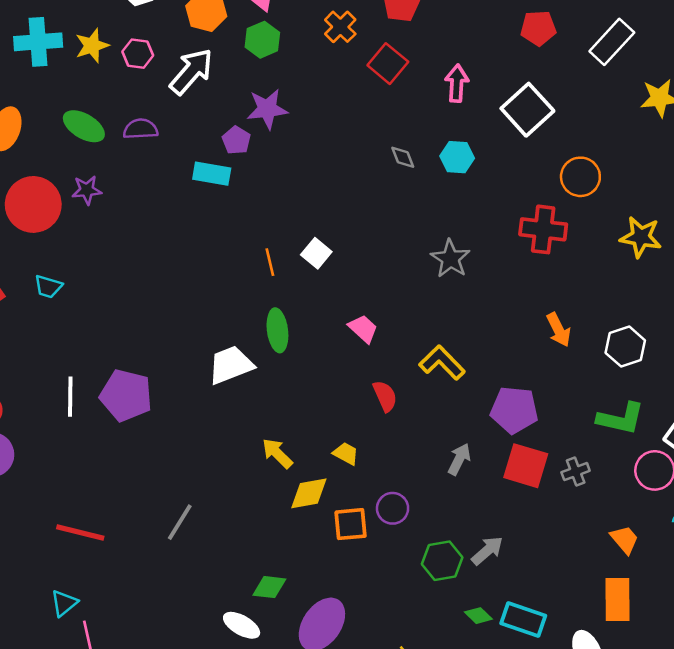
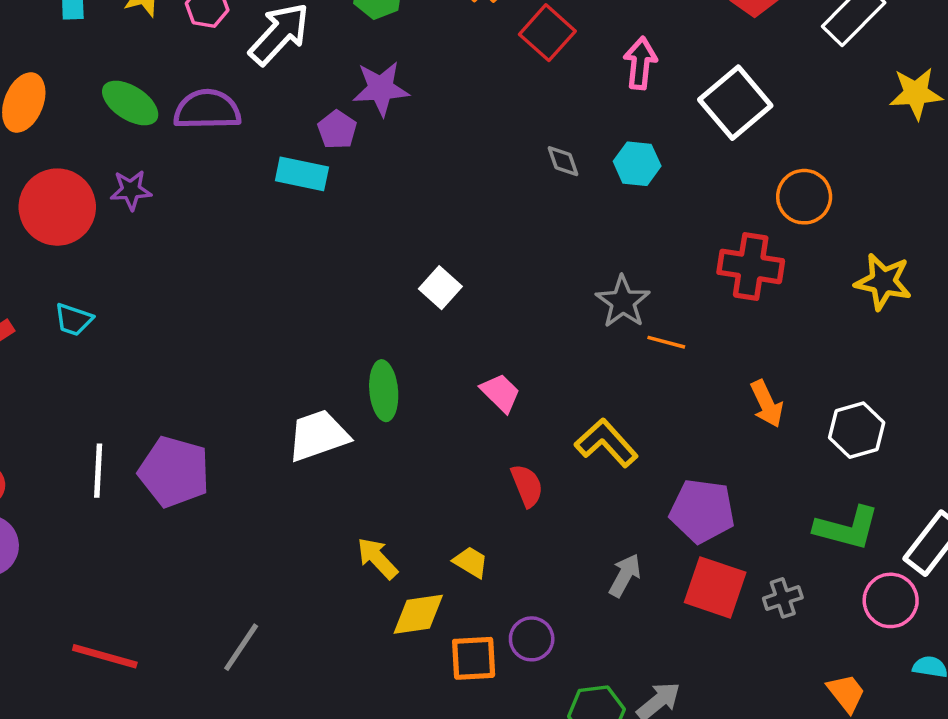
purple semicircle: (141, 129) -> (207, 110), size x1.4
orange line: (270, 262) -> (666, 342), moved, turned -64

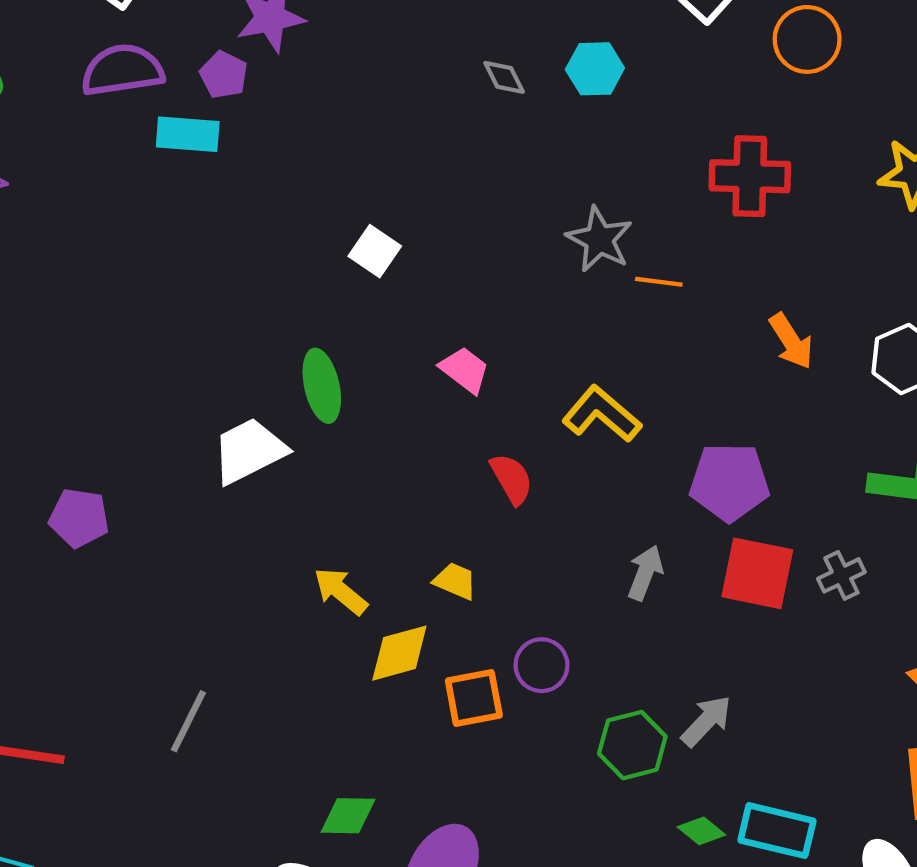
purple semicircle: (207, 110) -> (122, 70), moved
orange circle: (804, 197) -> (807, 39), moved
purple pentagon: (174, 472) -> (79, 518), size x0.7

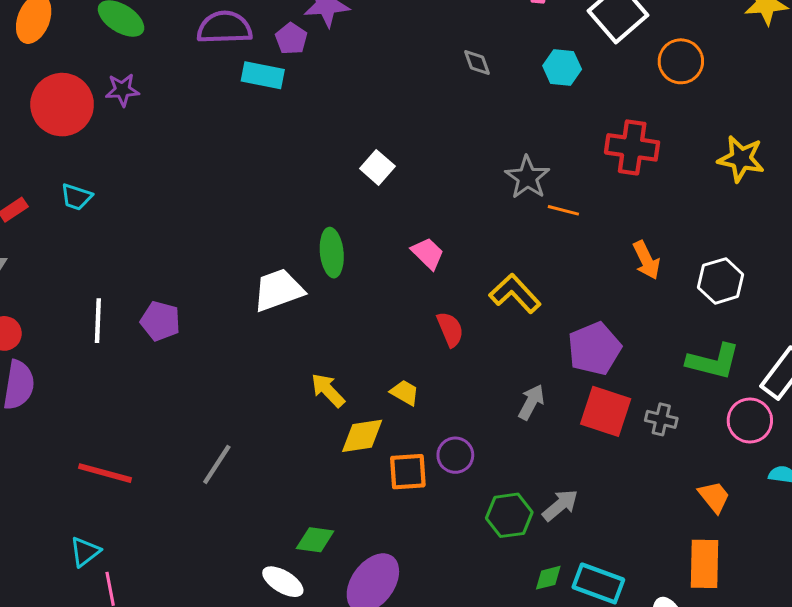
cyan hexagon: (595, 69) -> (562, 68), moved
purple pentagon: (729, 482) -> (594, 349), turned -30
gray cross: (841, 575) -> (661, 419), turned 32
green diamond: (701, 831) -> (548, 578), turned -60

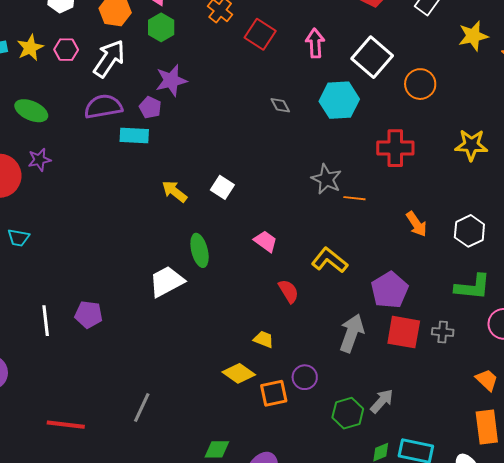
cyan hexagon: (562, 68) -> (339, 100), size x1.5
yellow arrow: (328, 390) -> (174, 191), moved
gray arrow: (531, 402) -> (352, 333), size x1.5
yellow diamond: (362, 436) -> (239, 373), turned 52

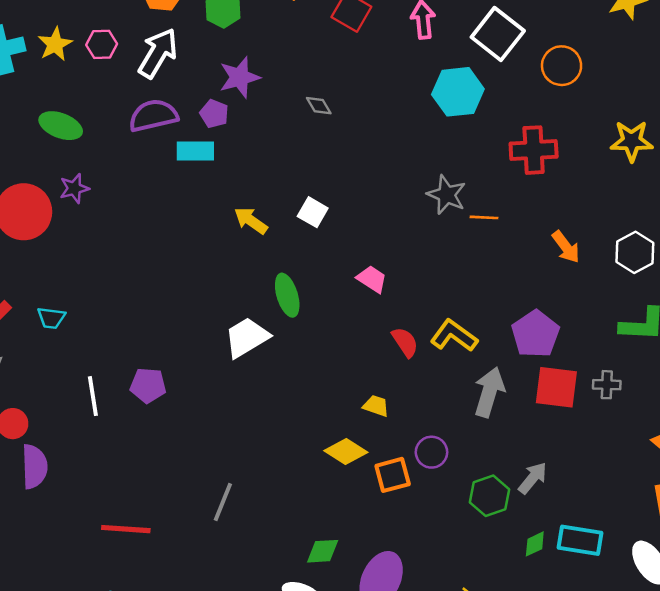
gray diamond: (280, 105) -> (319, 106), moved
cyan trapezoid: (18, 238) -> (51, 318), moved
yellow L-shape: (330, 260) -> (454, 336), moved

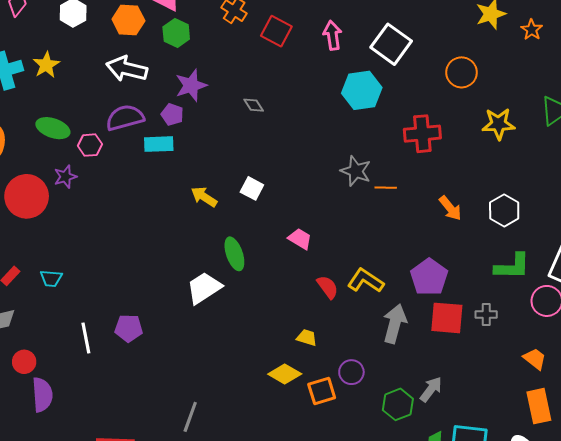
pink hexagon: (102, 44) -> (90, 145), moved
white arrow: (158, 53) -> (127, 69), turned -105
orange circle: (562, 66) -> (462, 72), moved

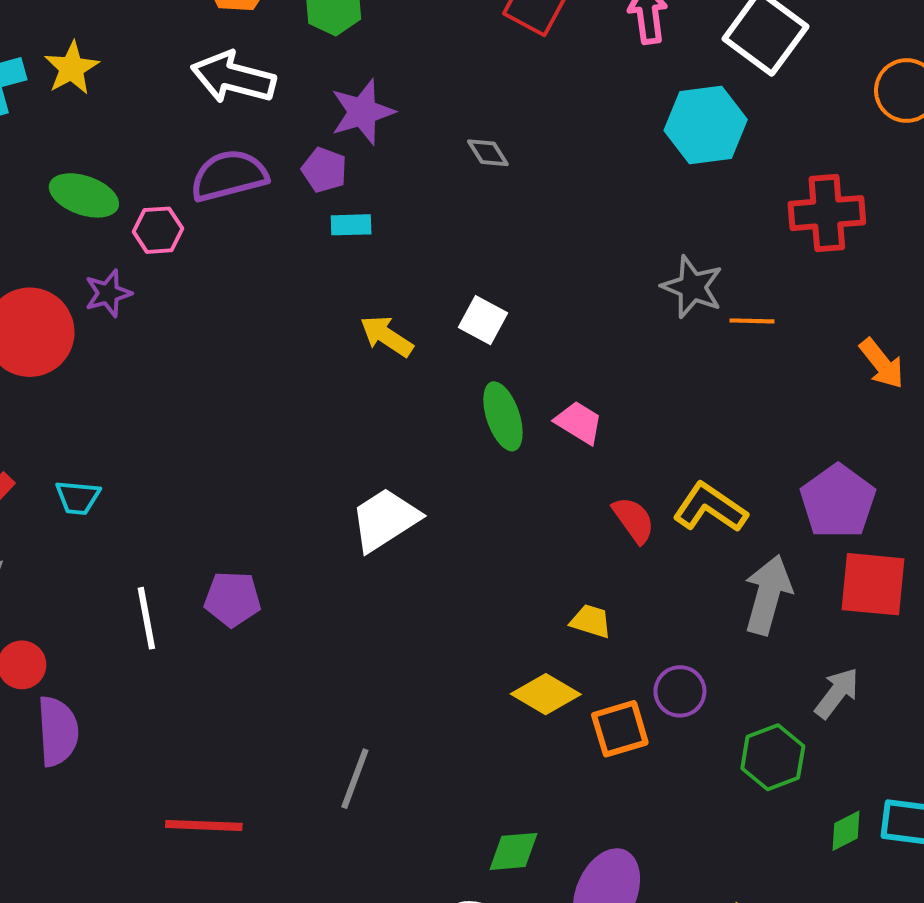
cyan rectangle: (159, 144) -> (351, 225), moved, size x0.7
green ellipse: (234, 254) -> (503, 416), moved
gray arrow: (431, 389) -> (837, 693), moved

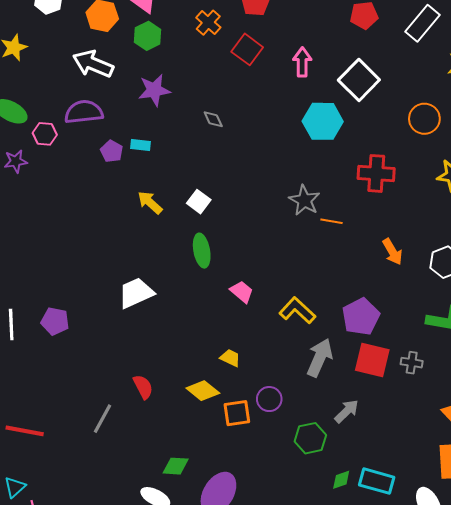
purple pentagon: (324, 170) -> (112, 151), moved
pink trapezoid: (579, 422) -> (242, 292), moved
red semicircle: (634, 520) -> (143, 387), moved

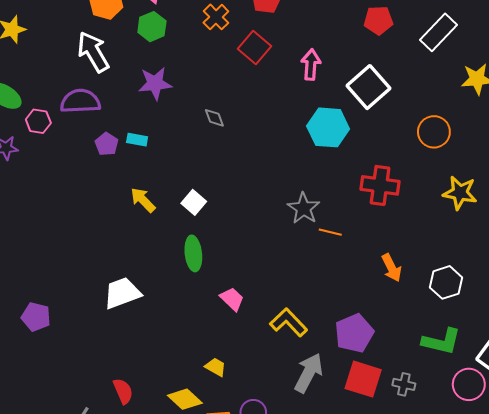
white arrow: (93, 64) -> (93, 52), turned 33

